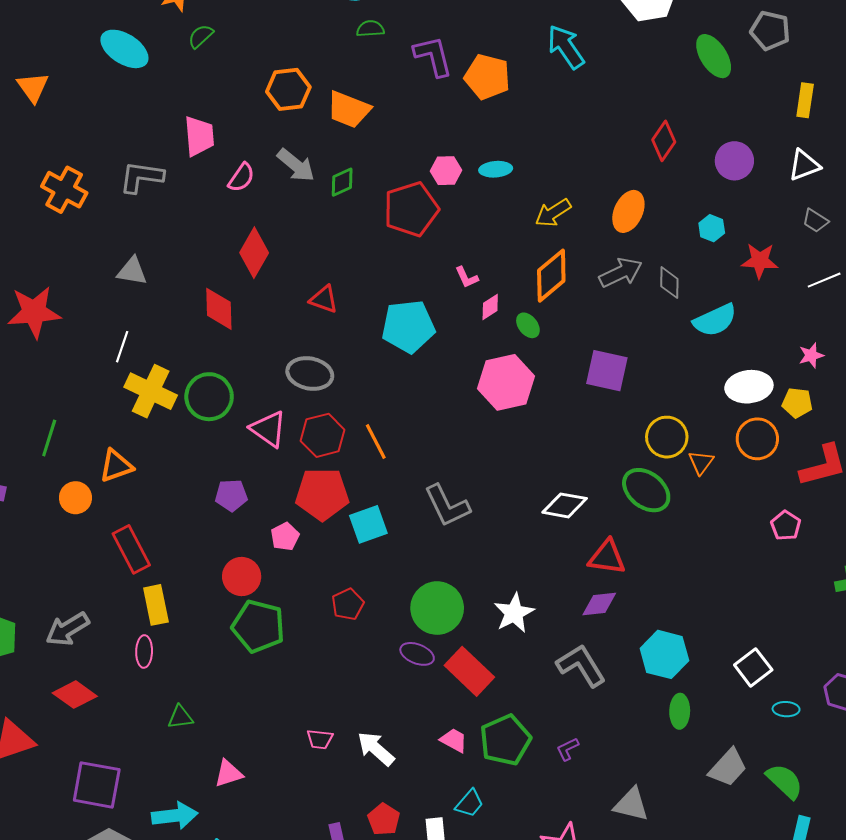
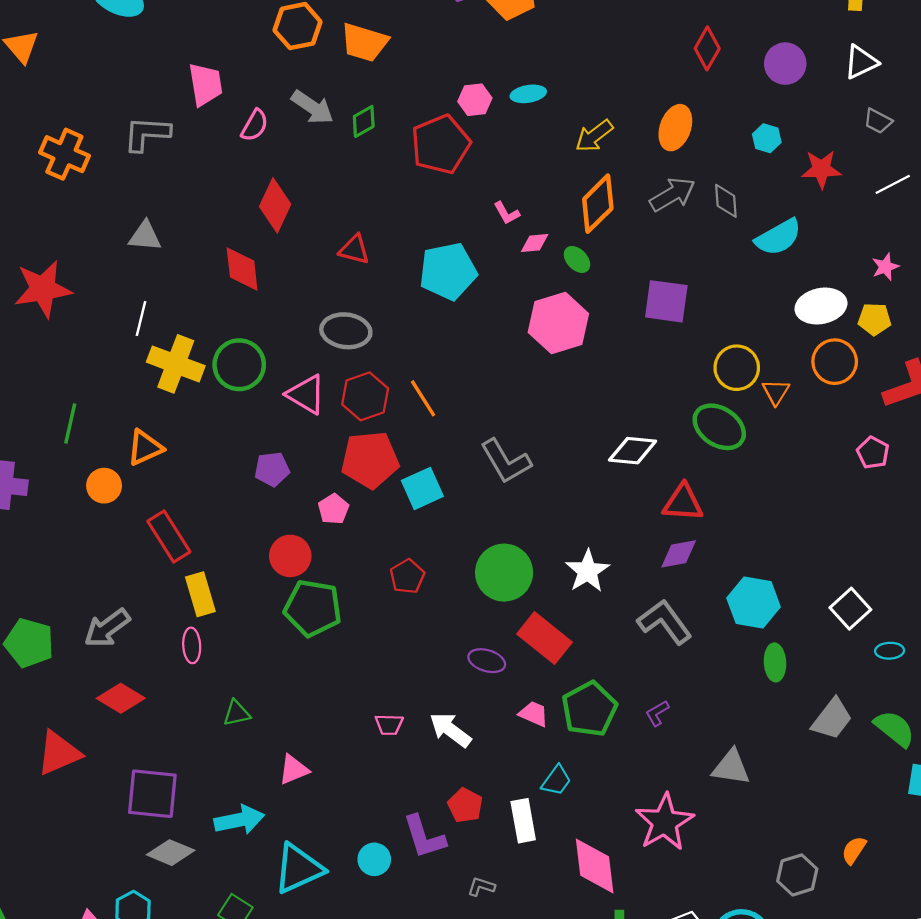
pink diamond: (490, 307) -> (535, 243), turned 32
purple ellipse: (417, 654) -> (487, 661), moved

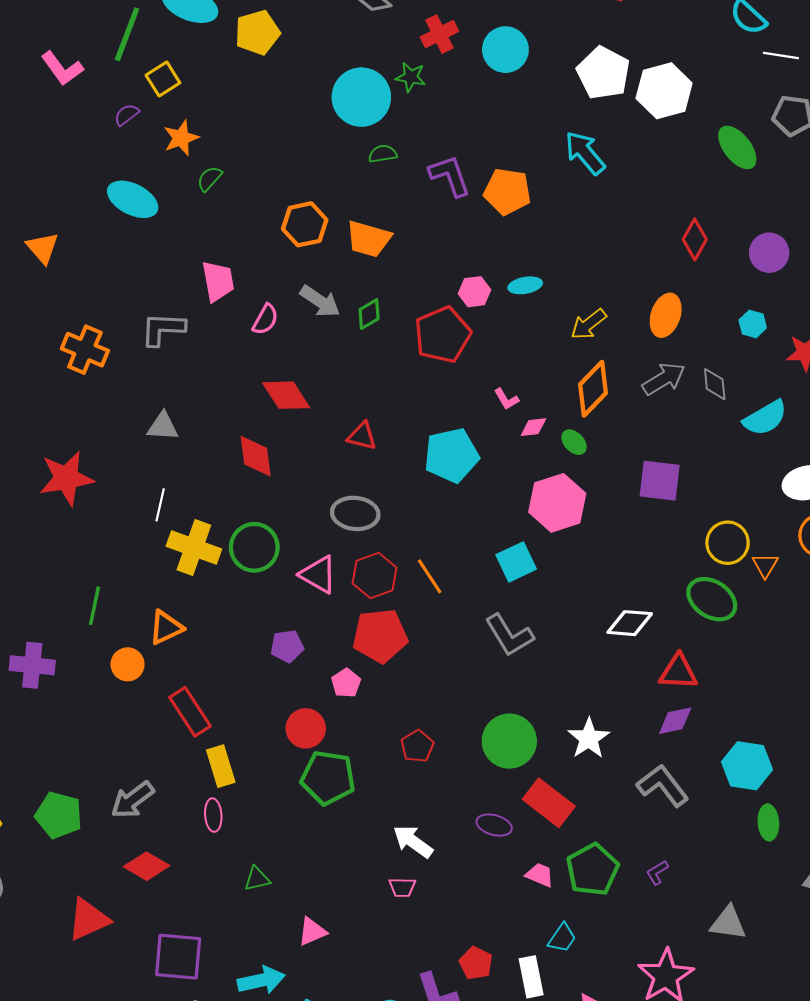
red diamond: (275, 205) -> (286, 395), turned -57
cyan square: (422, 488) -> (516, 562), moved
white arrow: (450, 730) -> (413, 842), moved

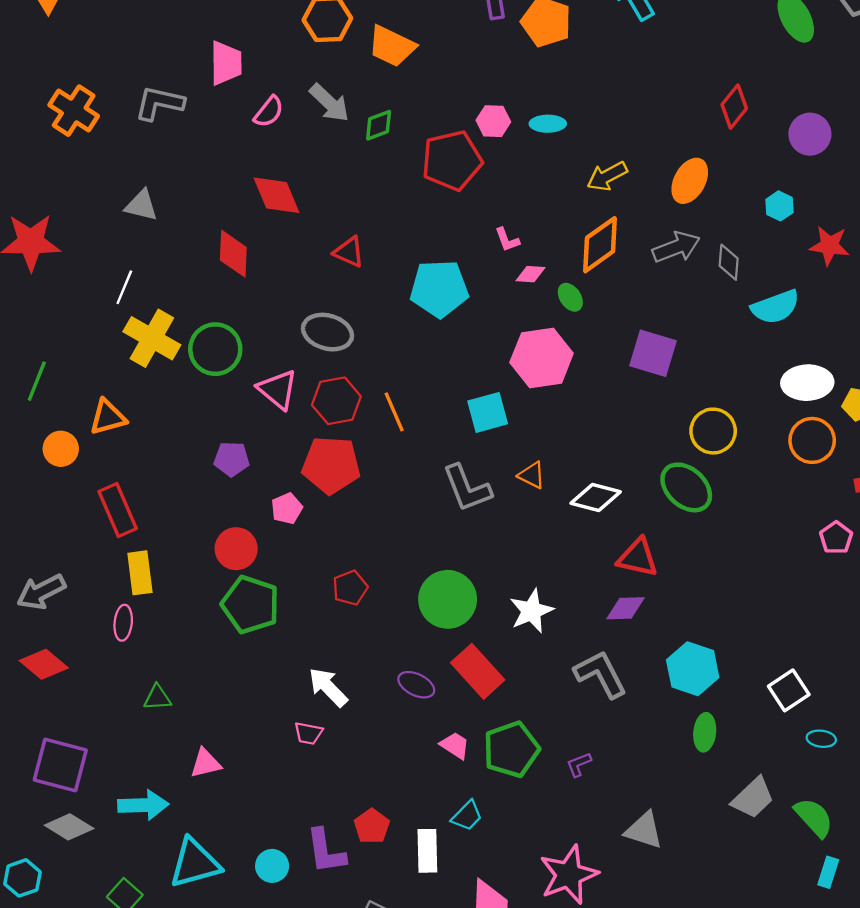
orange triangle: (765, 565) -> (532, 475), moved, turned -44

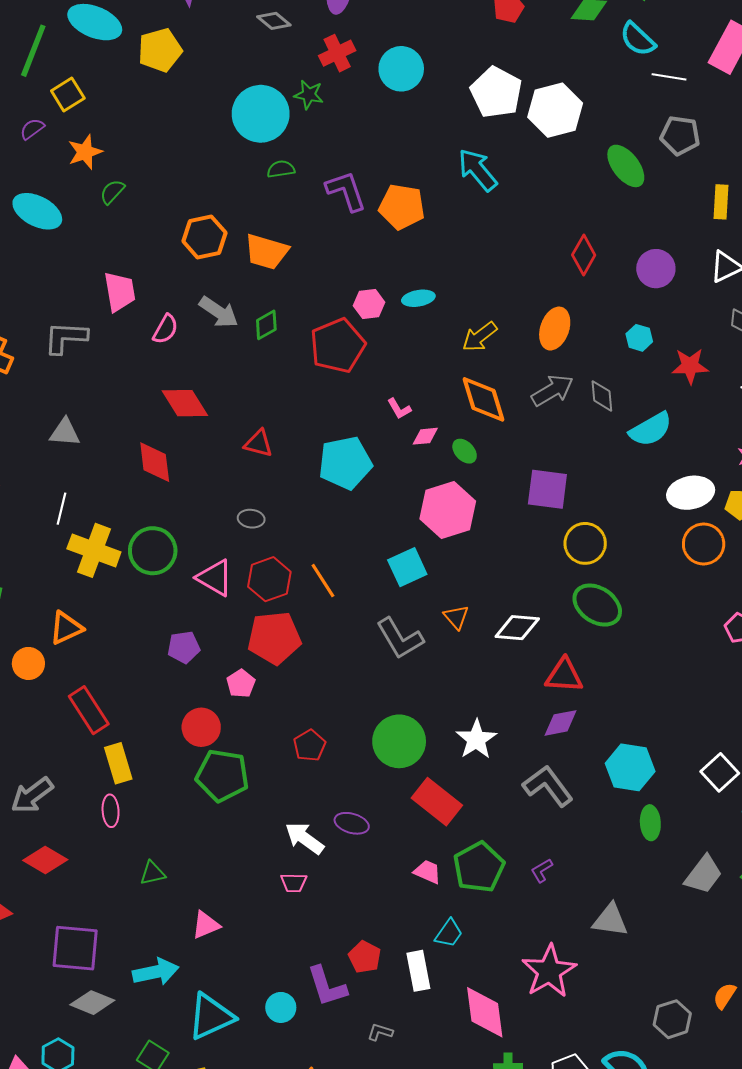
orange diamond: (600, 245) -> (483, 399), turned -62
gray ellipse: (328, 332) -> (251, 519), size x0.6
yellow circle: (713, 431) -> (585, 543), moved
orange triangle: (532, 475) -> (456, 617), turned 32
purple ellipse: (416, 685) -> (352, 823), moved

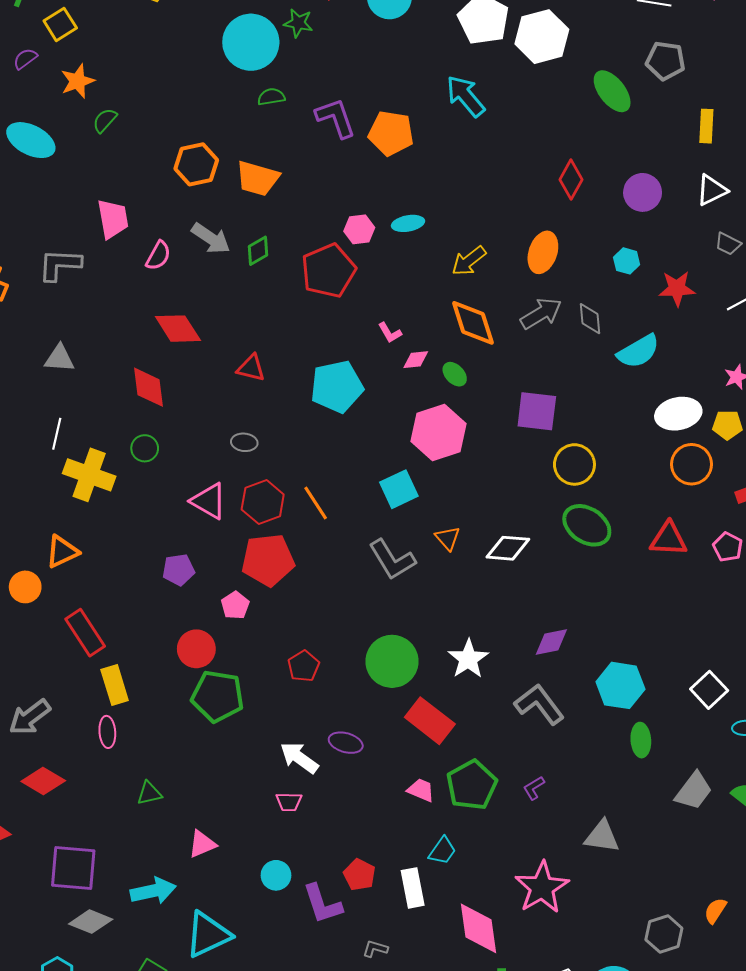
green circle: (153, 551) -> (145, 448), moved, size x0.6
red triangle: (564, 675) -> (669, 539), moved
cyan circle: (281, 1007) -> (276, 875), moved

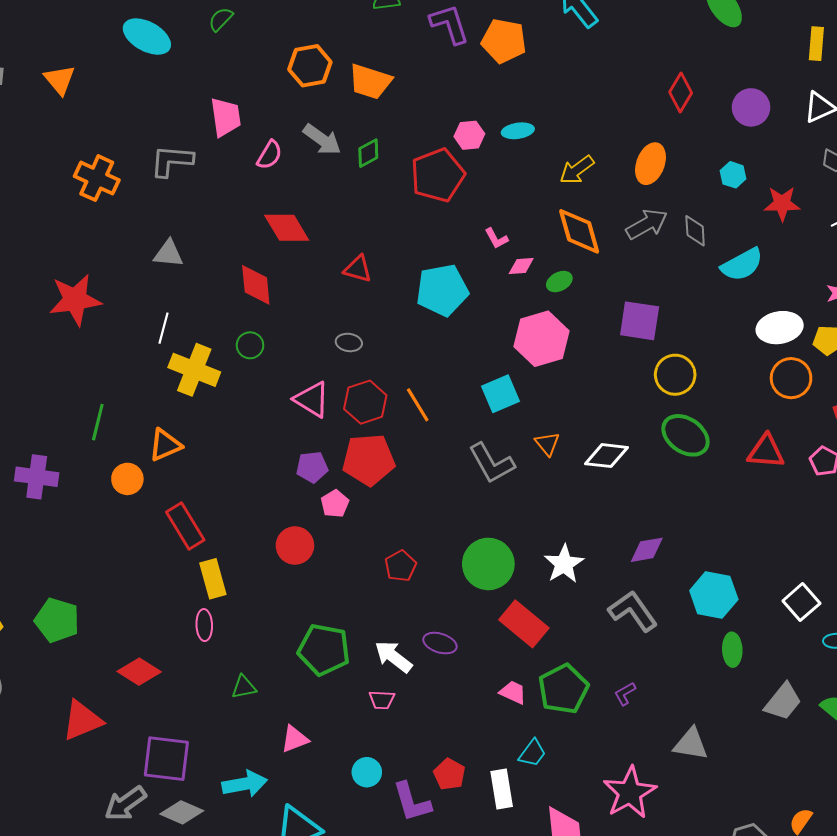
green ellipse: (455, 374) -> (559, 282), turned -75
purple pentagon: (179, 570) -> (312, 467), moved
green pentagon: (218, 696) -> (324, 650), moved
gray arrow: (30, 717) -> (125, 804), moved

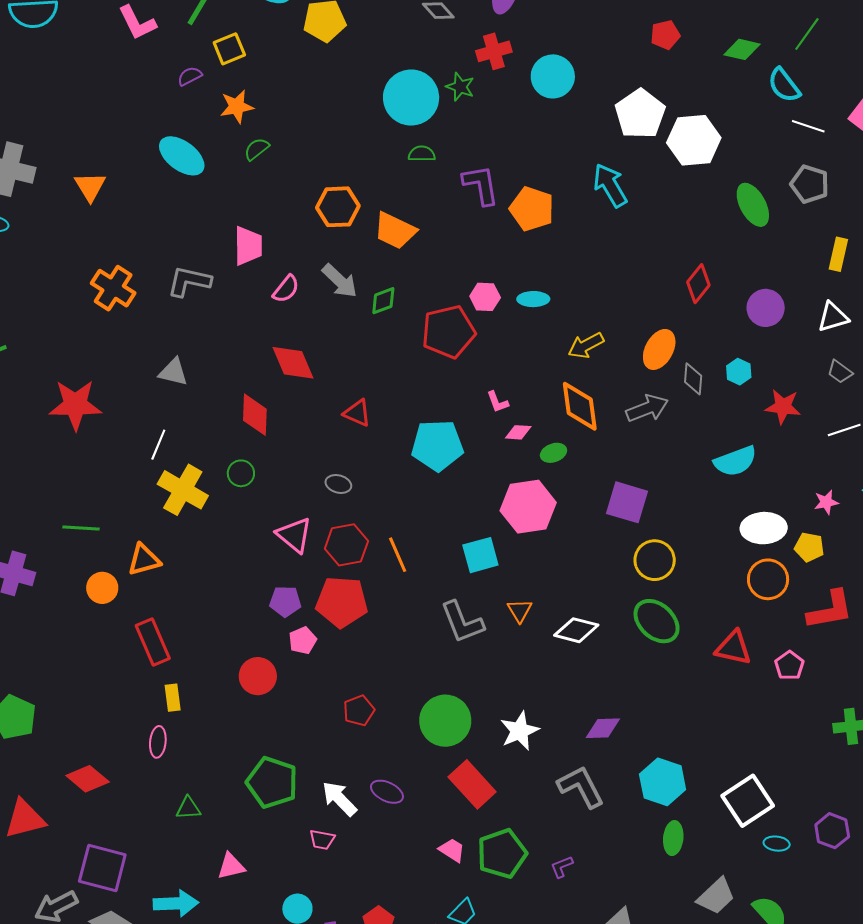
gray diamond: (695, 231) -> (693, 379), moved
green line: (98, 422) -> (81, 528), turned 72
yellow rectangle: (213, 579) -> (173, 698), size x0.7
white square: (801, 602) -> (748, 801), size x1.4

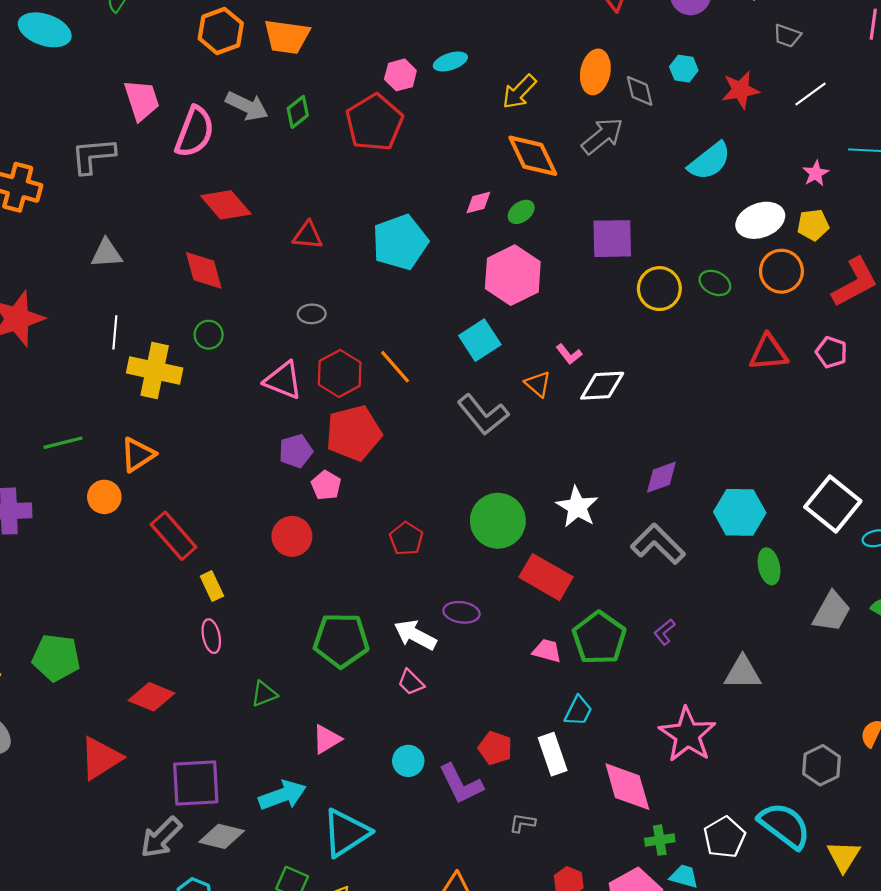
pink semicircle: (286, 289) -> (195, 132), size x1.6
pink L-shape: (498, 402) -> (569, 354), moved
green ellipse: (657, 621) -> (715, 283), moved, size x0.6
pink trapezoid: (322, 840) -> (411, 682), turned 52

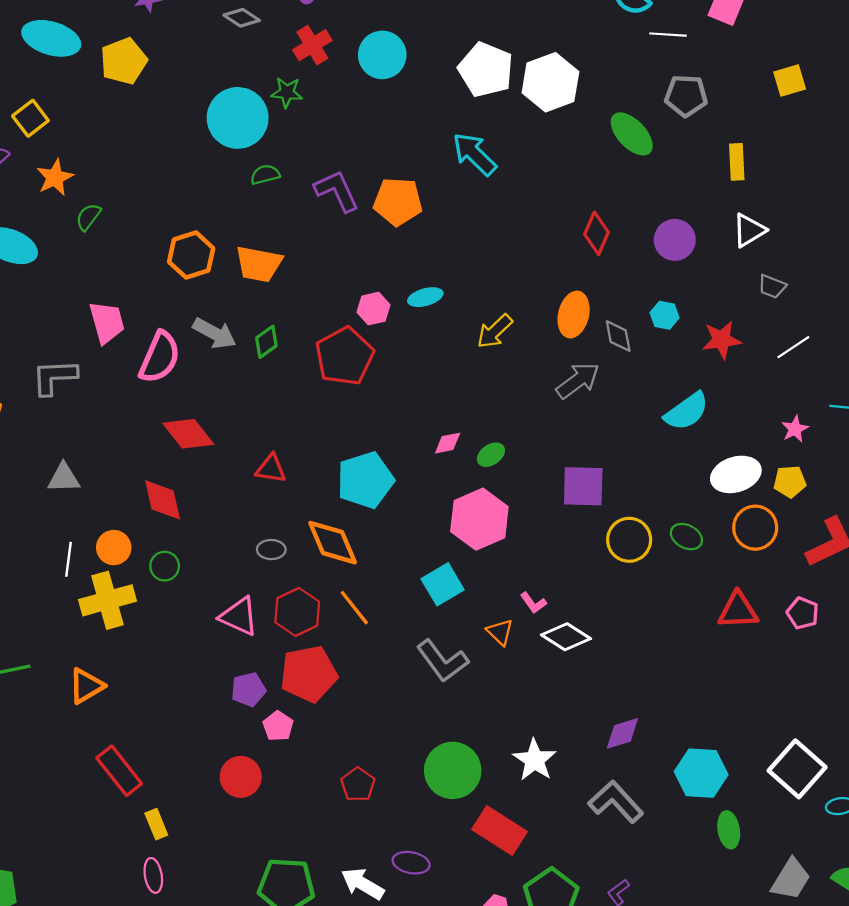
orange diamond: (533, 156) -> (333, 543), moved
yellow cross: (155, 371) -> (108, 600), turned -30
white diamond: (602, 386) -> (566, 637), turned 33
orange circle: (104, 497) -> (114, 548), moved

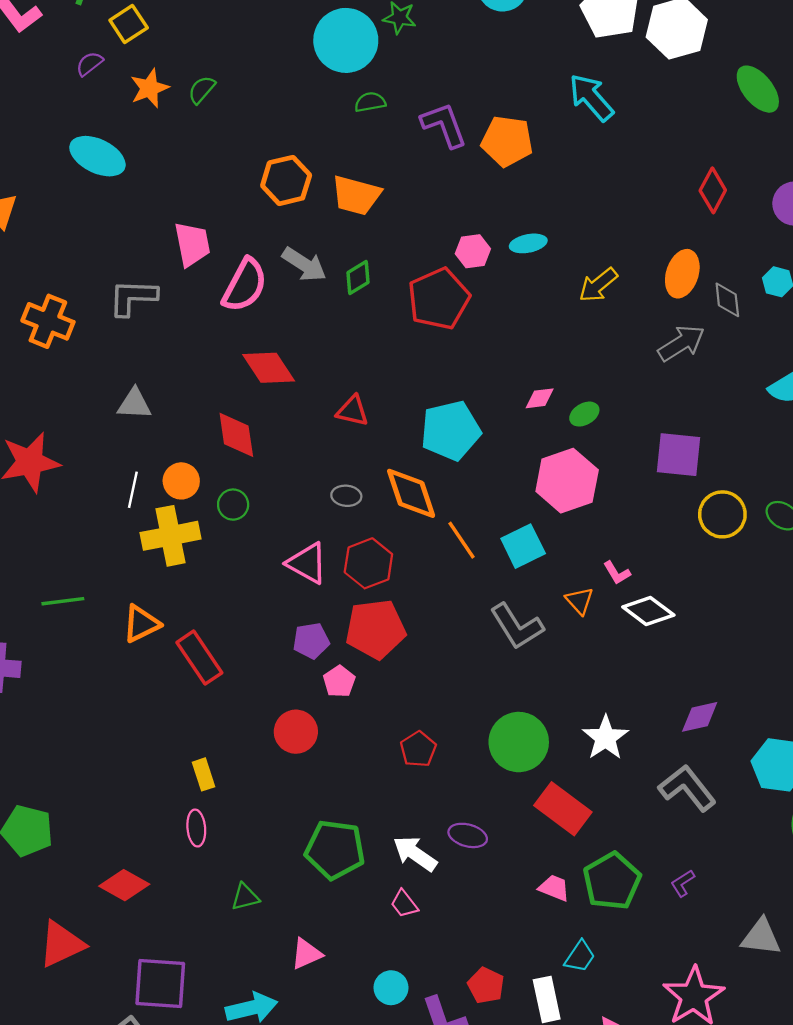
green semicircle: (88, 217) -> (202, 90), moved
orange line: (354, 608) -> (461, 540), moved
red rectangle: (119, 771) -> (199, 658), moved

